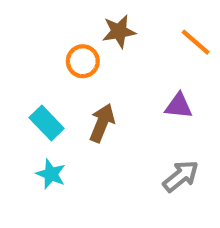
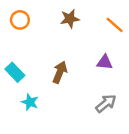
orange circle: (83, 61) -> (20, 20), moved
cyan rectangle: (47, 123) -> (15, 72), moved

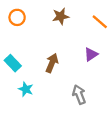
purple triangle: (105, 62) -> (91, 54), turned -40
gray arrow: (106, 103) -> (79, 95), moved, turned -72

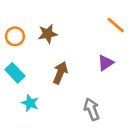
brown star: (61, 16) -> (48, 34), moved
orange circle: (17, 17) -> (15, 36), moved

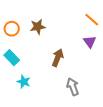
purple triangle: (106, 63) -> (90, 42), moved, turned -32
brown arrow: (60, 73) -> (58, 58), moved

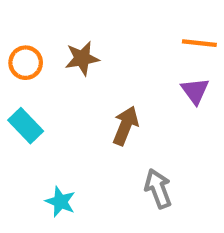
orange line: (92, 20) -> (199, 43), turned -35
cyan star: (24, 82) -> (60, 202), moved

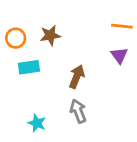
cyan rectangle: (26, 126) -> (29, 67), moved, turned -54
gray arrow: (158, 189) -> (78, 111), moved

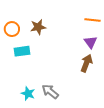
brown arrow: (77, 77) -> (86, 63), moved
gray arrow: (78, 111) -> (50, 91), moved, turned -30

